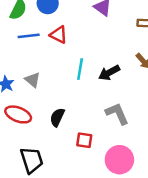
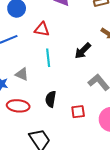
red triangle: (59, 35) -> (42, 29), moved
cyan line: (80, 69) -> (48, 58), moved

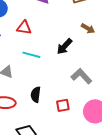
cyan line: (48, 58) -> (31, 55), turned -66

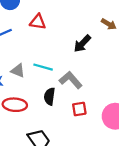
cyan line: (31, 55) -> (43, 67), moved
gray L-shape: (81, 76) -> (71, 80), moved

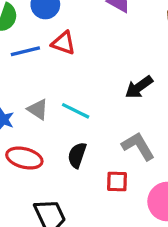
red triangle: (38, 22) -> (63, 43), moved
gray L-shape: (71, 80) -> (138, 146), moved

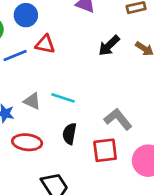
black arrow: (139, 87) -> (109, 46), moved
red square: (117, 181) -> (105, 150), size x1.4

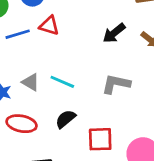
gray L-shape: (118, 119) -> (116, 84), moved, turned -44
black semicircle: (69, 134) -> (66, 119), turned 35

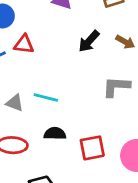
gray L-shape: (116, 84) -> (116, 87), moved
black semicircle: (66, 119) -> (55, 134), turned 50

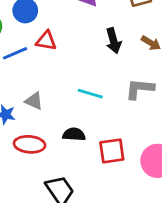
black arrow: (89, 41) -> (113, 41), turned -60
cyan line: (46, 98) -> (90, 94), moved

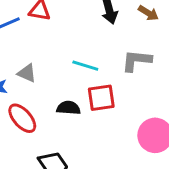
red ellipse: (30, 144) -> (22, 118), turned 44
red square: (112, 151) -> (101, 98), moved

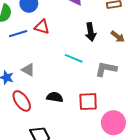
cyan line: (85, 66) -> (74, 58), moved
red square: (101, 98) -> (88, 102), moved

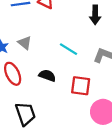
cyan line: (74, 58) -> (68, 49), moved

